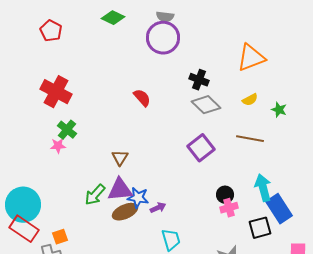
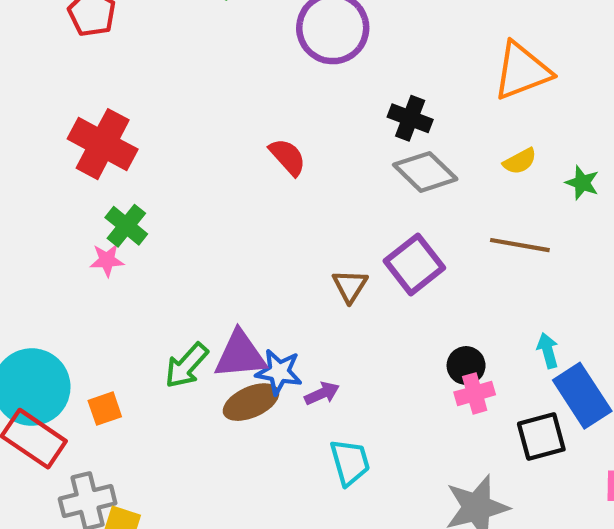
brown triangle: (120, 158) -> (350, 286), moved
cyan arrow: (263, 188) -> (548, 350), size x0.6
orange square: (60, 237) -> (105, 409), moved

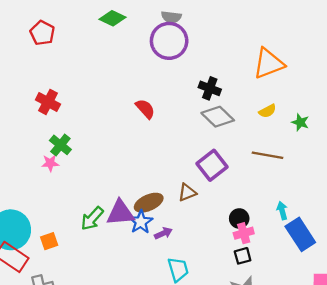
red cross: (103, 144) -> (48, 102), size x0.7
brown triangle: (350, 286) -> (187, 192), moved, turned 36
blue star: (279, 372) -> (141, 222), turned 30
brown ellipse: (251, 402) -> (149, 203), moved
black square: (541, 436) -> (243, 256), moved, size x0.7

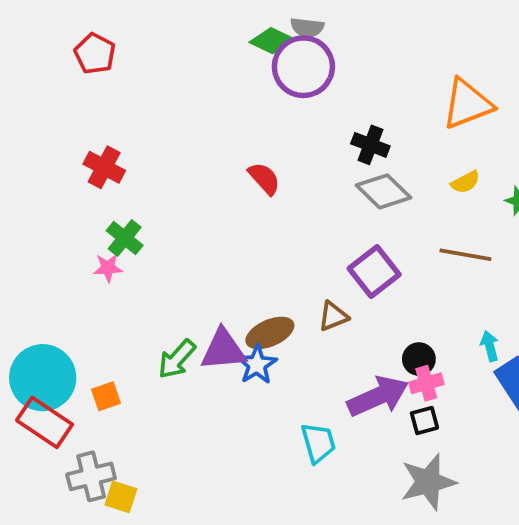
green diamond: (112, 18) -> (272, 41), moved
purple arrow: (163, 233) -> (378, 396), moved, size x2.0

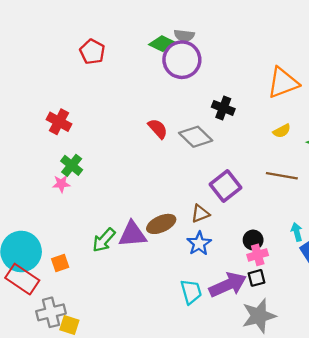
red pentagon: (95, 54) -> (92, 52), moved
gray diamond: (383, 191) -> (196, 137), moved
blue star: (257, 365) -> (199, 243), moved
purple arrow: (378, 396) -> (228, 285), moved

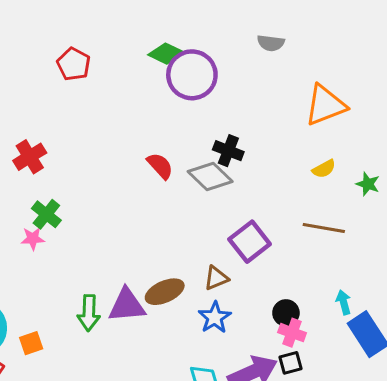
gray semicircle: (184, 36) -> (271, 43), moved
black cross: (223, 108) -> (228, 151), moved
red cross: (59, 122) -> (30, 157), turned 30
green arrow: (104, 240) -> (89, 313), turned -40
pink cross: (258, 255) -> (292, 333), turned 36

